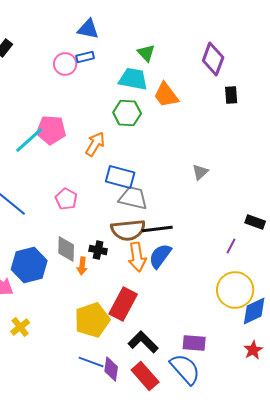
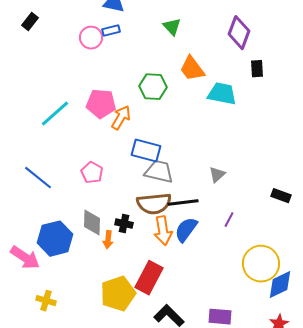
cyan trapezoid: (133, 79) -> (222, 94), moved
pink pentagon: (51, 130) -> (101, 104), moved
gray triangle: (200, 172) -> (217, 175), moved
purple line: (231, 246) -> (229, 220), moved
yellow cross: (20, 327) -> (46, 301), turned -36

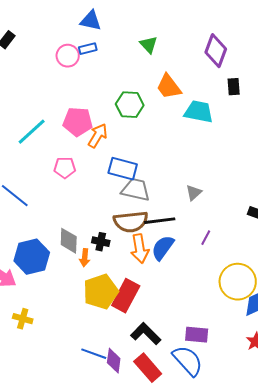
pink pentagon: (92, 173) -> (65, 168), moved, turned -30
yellow pentagon: (118, 294) -> (101, 292), moved

